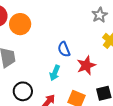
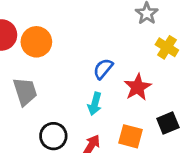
blue semicircle: (64, 49) -> (103, 69), turned 70

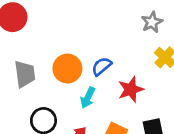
orange circle: (36, 42) -> (67, 69), moved

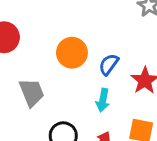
orange circle: (67, 69) -> (72, 53), moved

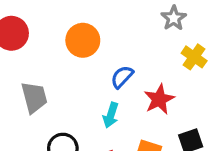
orange circle: (72, 53) -> (83, 40), moved

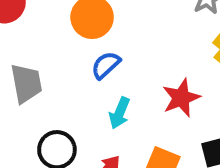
blue semicircle: (122, 77) -> (106, 65), moved

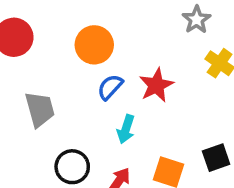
red star: (181, 98) -> (156, 85), moved

